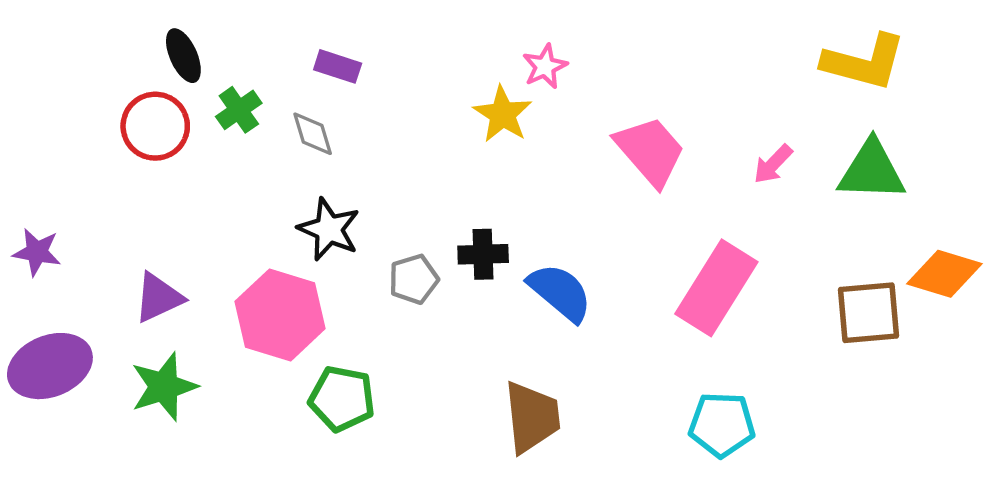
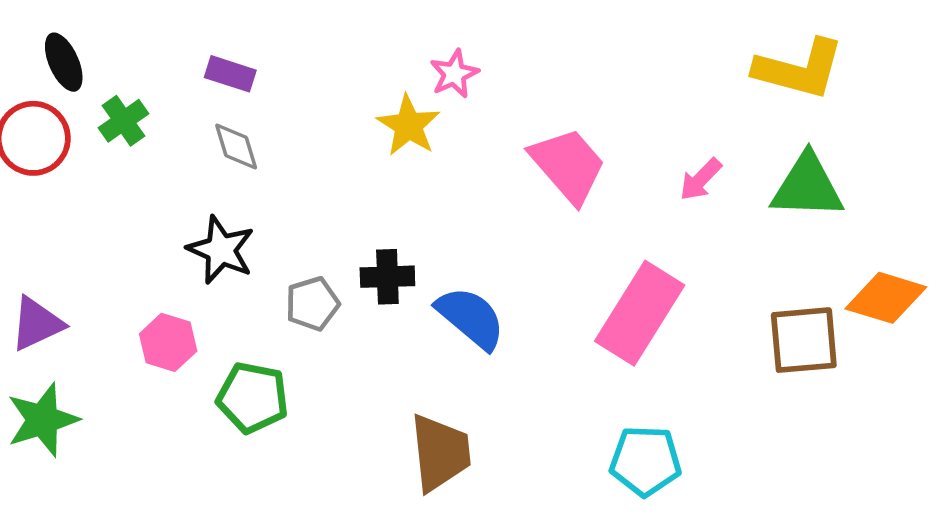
gray diamond: (313, 134) -> (236, 147), moved
pink hexagon: (280, 315) -> (168, 342), size x0.6
green pentagon: (342, 399) -> (253, 398), moved

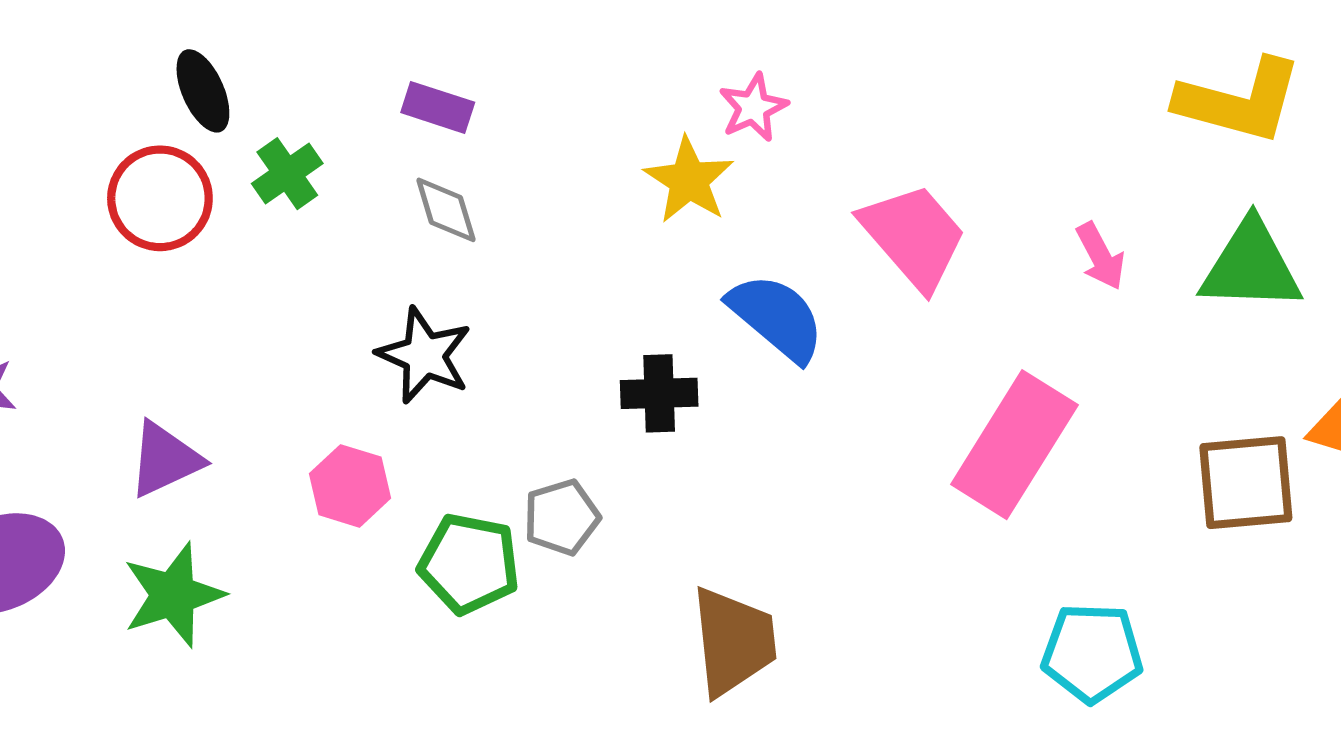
pink arrow: (701, 179) -> (1100, 256), turned -72
gray pentagon: (312, 304) -> (562, 517), moved
blue semicircle: (471, 318) -> (776, 317), moved
cyan pentagon: (645, 461) -> (1092, 653), moved

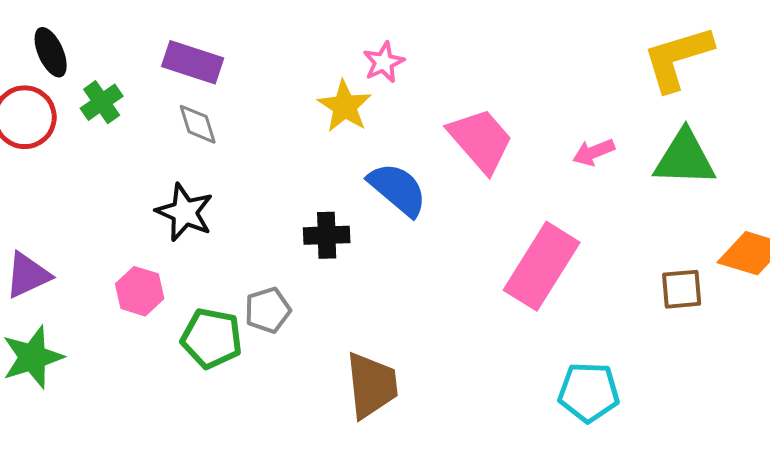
yellow L-shape: (1239, 101) -> (678, 58), turned 148
purple rectangle: (438, 107) -> (193, 62), size x1.4
pink arrow: (1100, 256) -> (594, 152), turned 96
brown square: (1246, 483) -> (682, 289), size x0.7

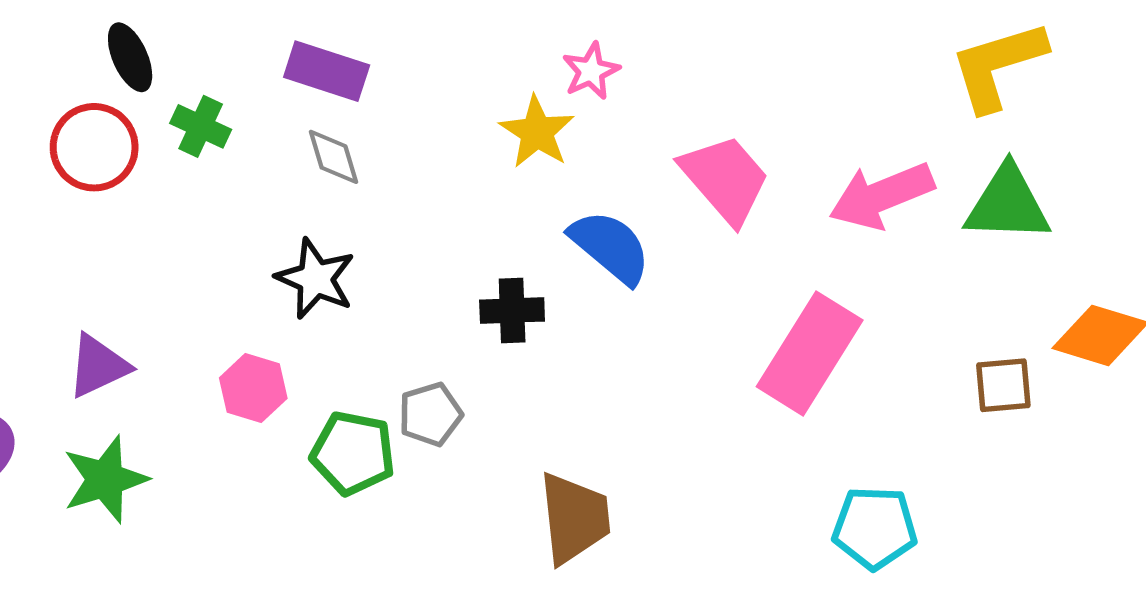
green cross: (102, 102) -> (201, 126), turned -30
pink arrow: (594, 152) -> (882, 196), size x1.8

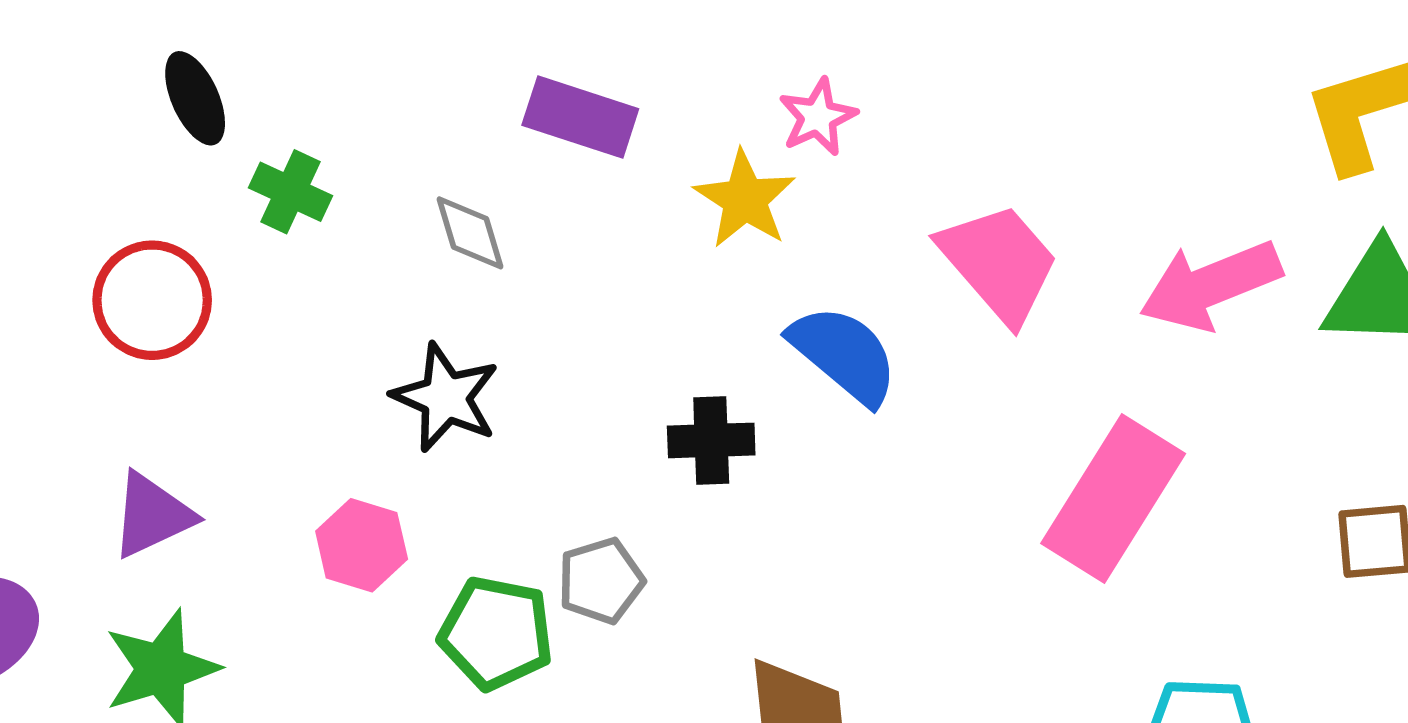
purple rectangle: (327, 71) -> (580, 117), moved
red circle: (94, 147) -> (152, 300), moved

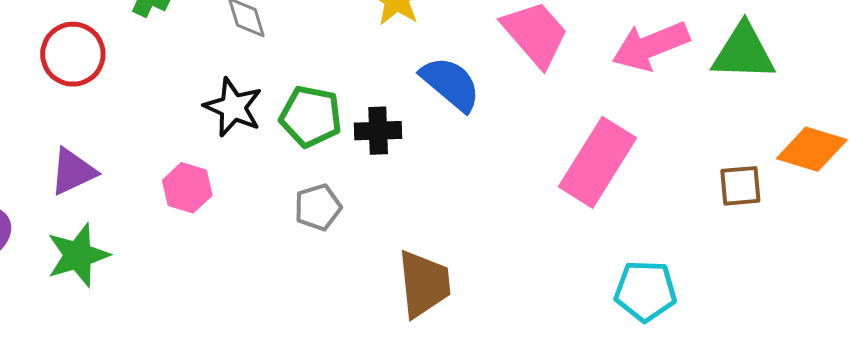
green pentagon: (496, 633) -> (311, 116), moved

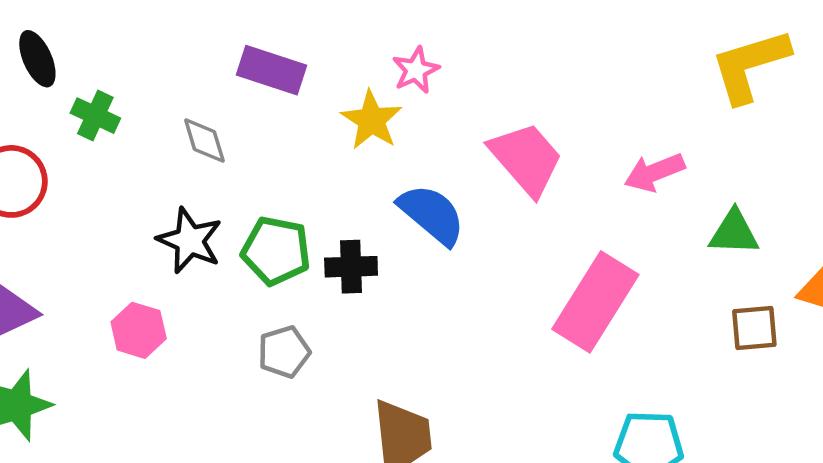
pink arrow: (651, 46) -> (654, 172), size x0.7
green triangle: (743, 52) -> (734, 233), moved, size x0.7

